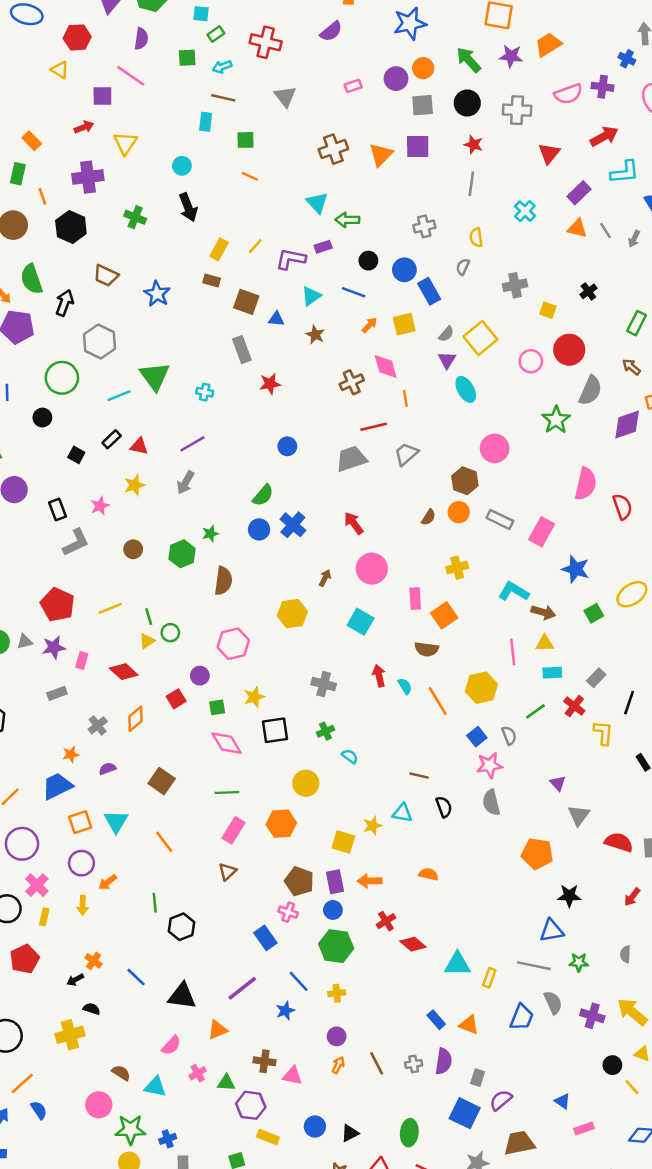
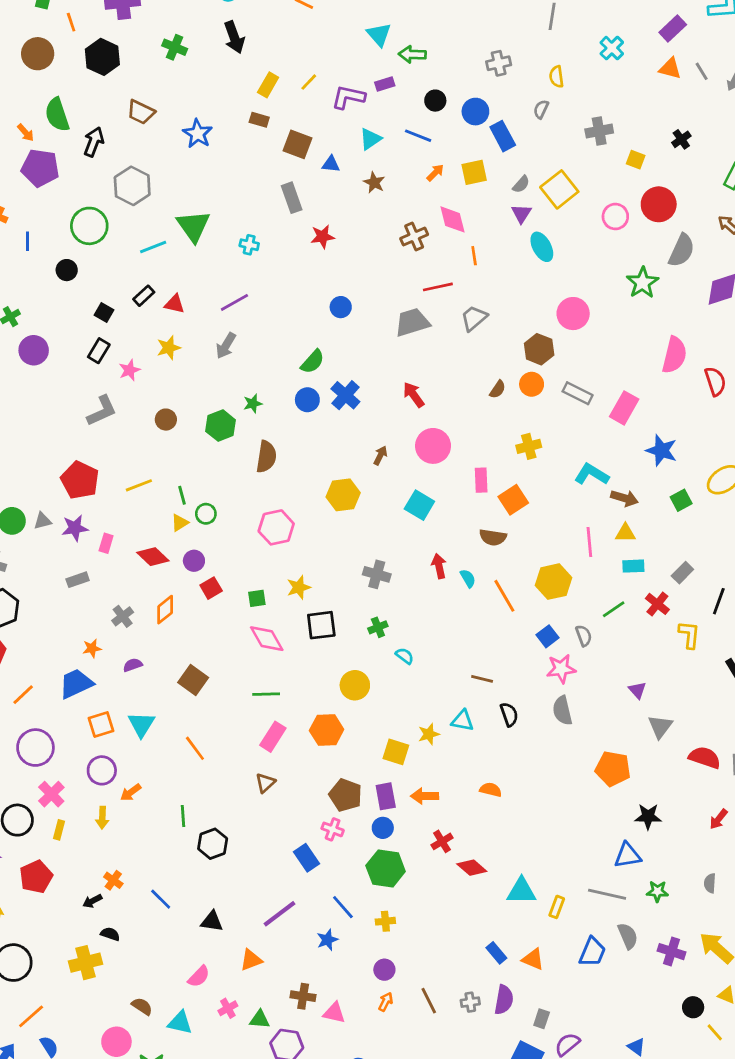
black rectangle: (58, 509) -> (99, 351), moved, turned 50
purple circle: (200, 676) -> (194, 561), moved
black triangle: (182, 996) -> (212, 921), size x0.7

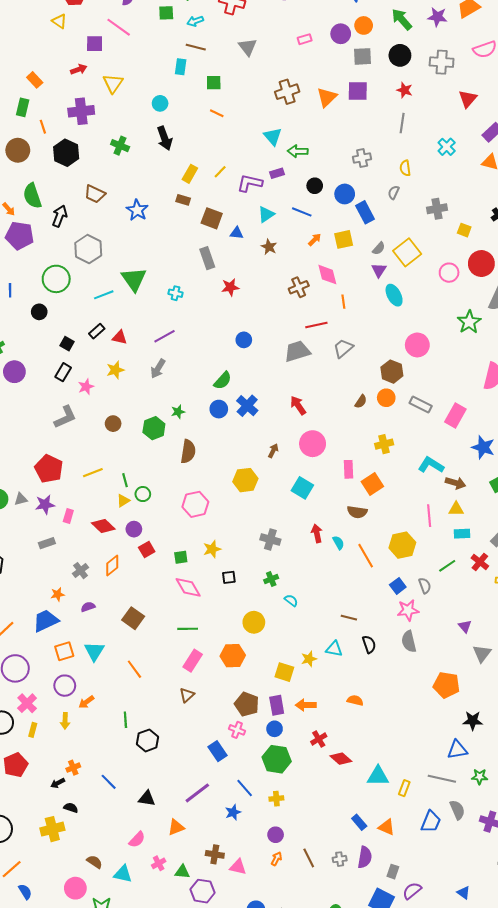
black square: (321, 625) -> (229, 577), size x0.6
orange cross: (113, 880) -> (73, 768), turned 32

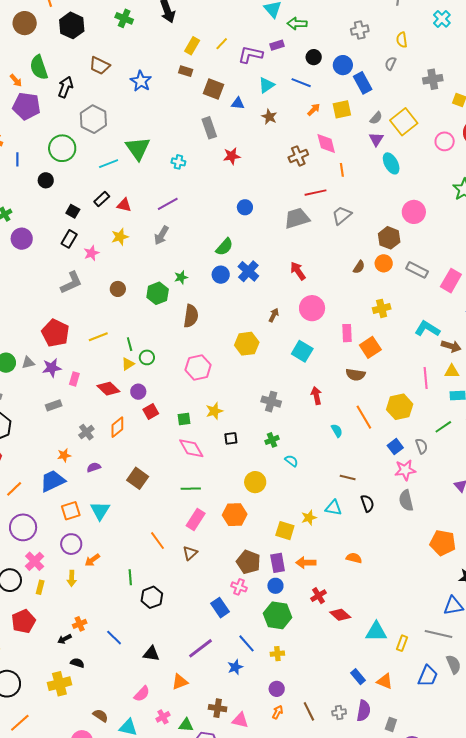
cyan semicircle: (338, 543) -> (337, 431), moved
orange line: (134, 669) -> (157, 541), moved

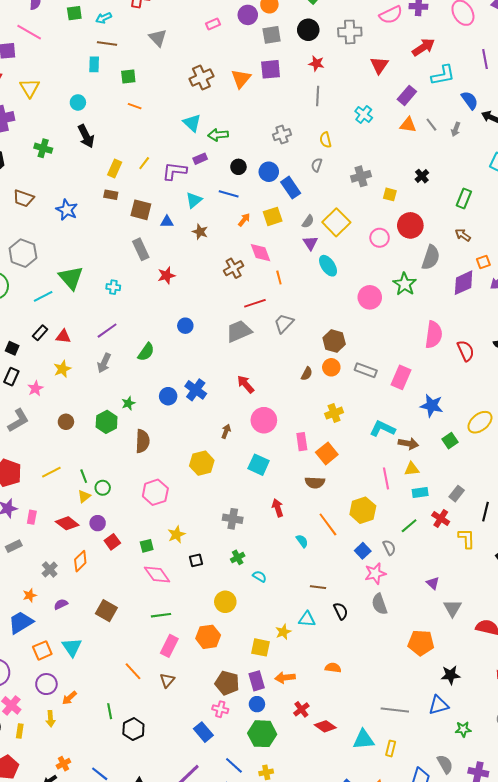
pink circle: (414, 212) -> (370, 297), moved
green semicircle: (224, 247) -> (146, 352), moved
gray line: (438, 634) -> (395, 710), moved

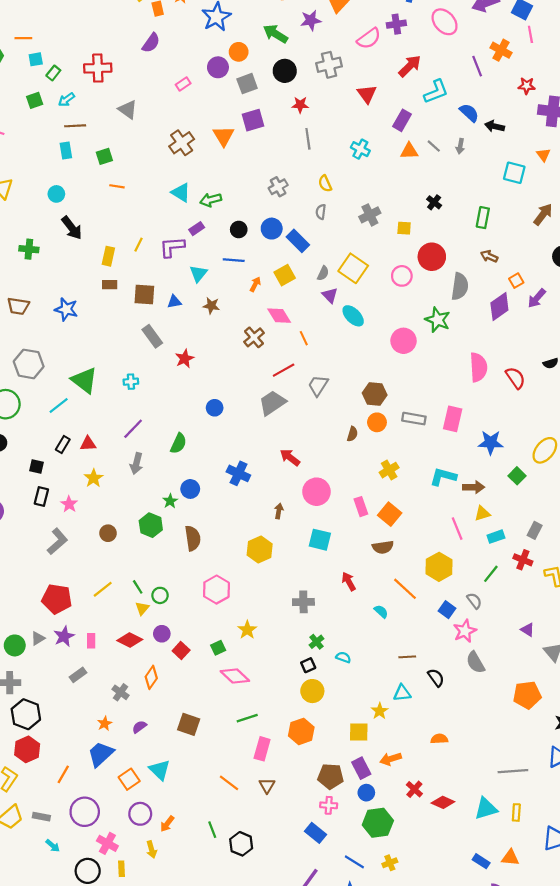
blue circle: (168, 396) -> (190, 489), moved
black square: (196, 560) -> (308, 665), moved

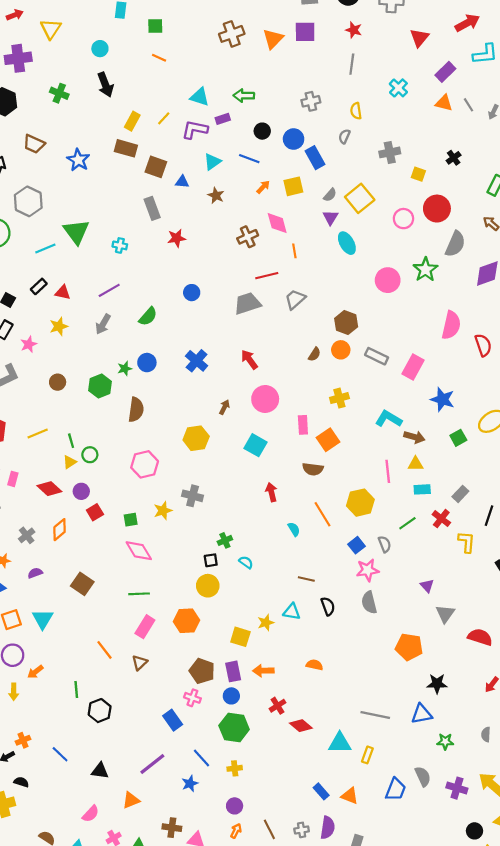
cyan triangle: (181, 193) -> (200, 97), moved, turned -30
brown rectangle: (110, 285) -> (126, 148), size x1.5
gray cross: (303, 602) -> (193, 496), moved

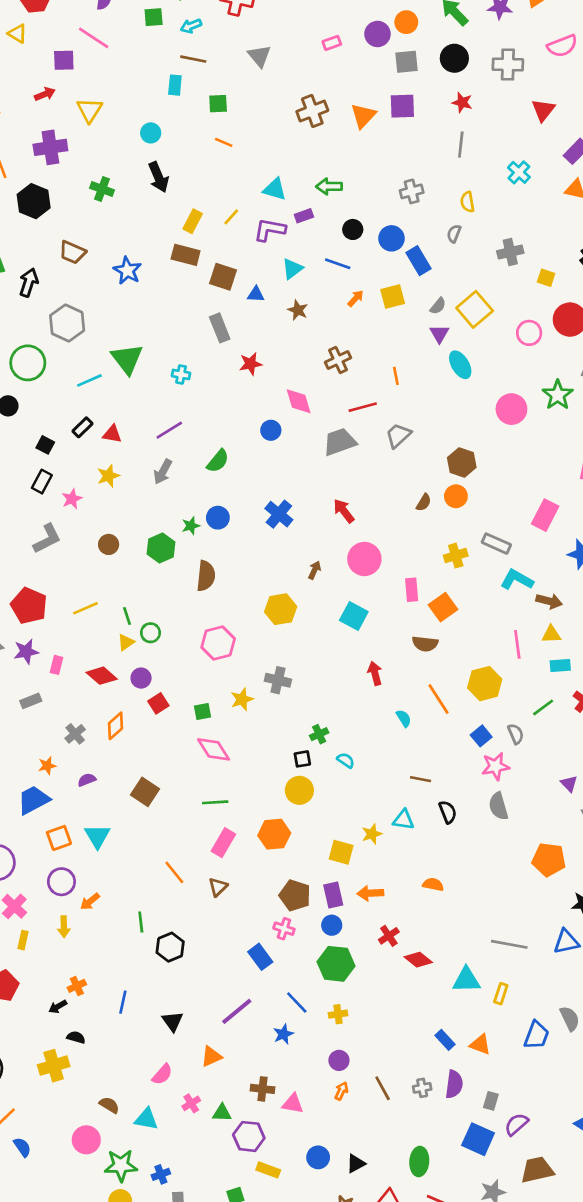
pink diamond: (277, 223) -> (299, 401), moved
gray rectangle: (377, 356) -> (496, 544), moved
blue line: (60, 754) -> (123, 1002), turned 60
black triangle: (100, 771) -> (172, 1021), turned 48

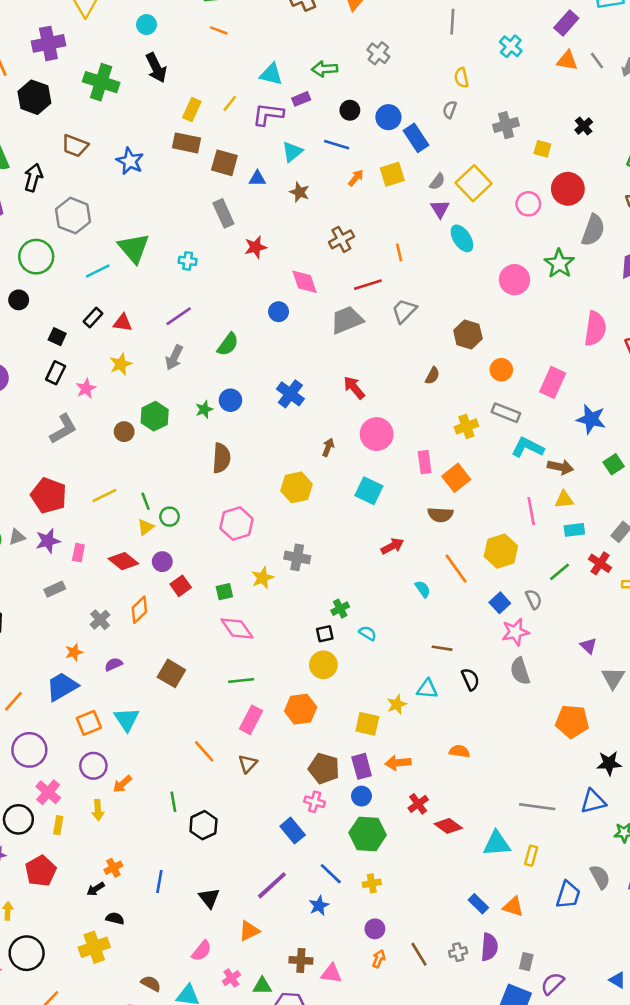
green cross: (102, 189) -> (101, 82), size x1.5
gray cross: (412, 191) -> (378, 53), moved, turned -35
orange circle: (456, 496) -> (501, 370), moved
green hexagon: (161, 548) -> (155, 416), moved
red arrow: (375, 673) -> (392, 546), turned 80

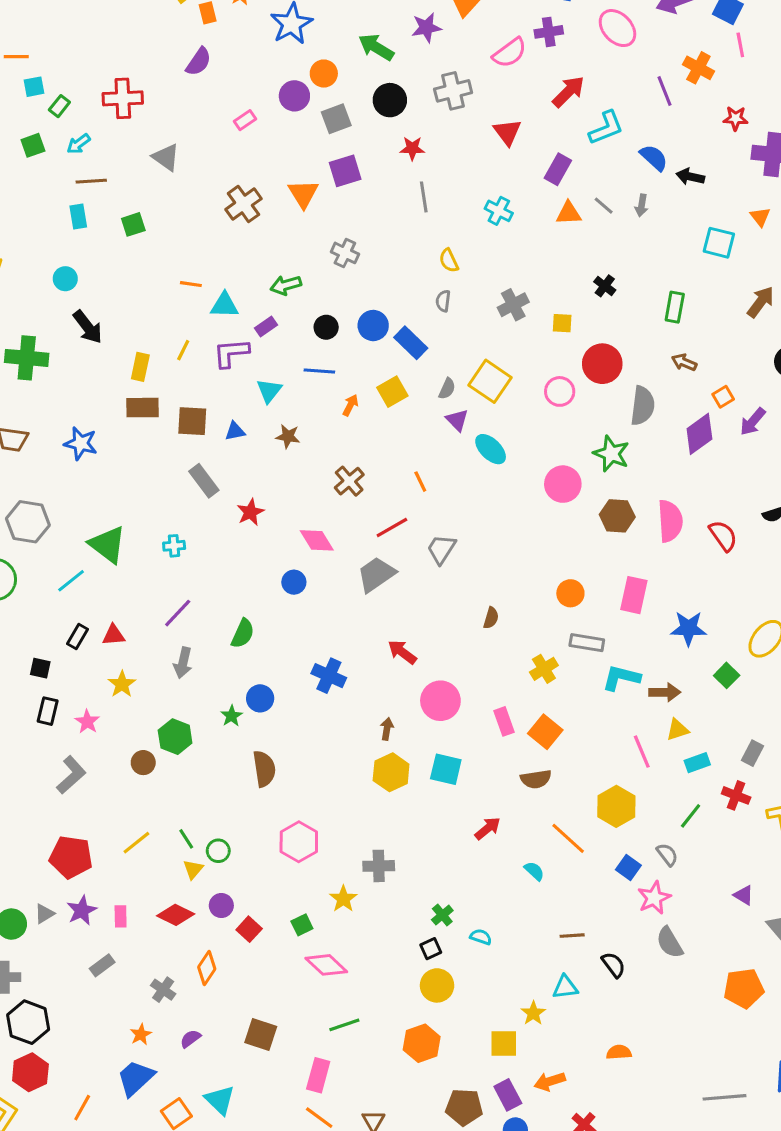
orange line: (219, 30) -> (191, 284), moved
brown hexagon: (468, 335) -> (617, 516), moved
yellow hexagon: (296, 487) -> (391, 772), moved
pink rectangle: (251, 720) -> (318, 1075), moved

